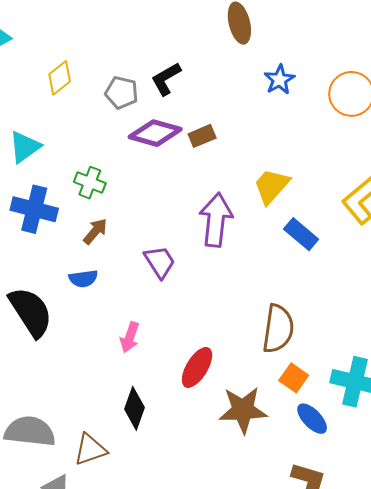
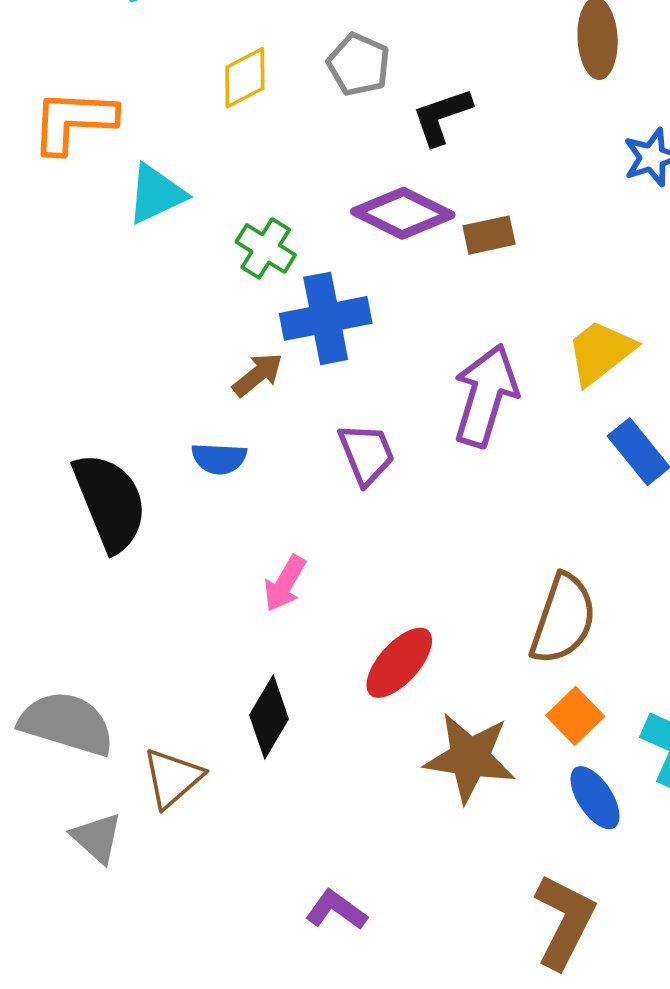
gray pentagon: (122, 93) -> (359, 65), moved
green cross: (90, 183) -> (266, 248), moved
blue cross: (34, 209) -> (326, 318), moved, turned -36
brown triangle: (90, 450) -> (173, 778), turned -33

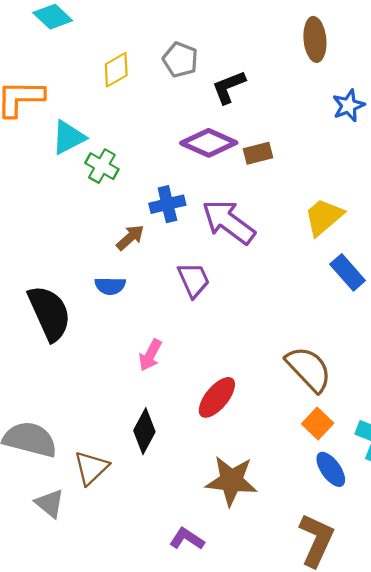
green cross: (266, 248) -> (102, 166), moved
blue cross: (326, 318) -> (167, 204), size x0.7
purple arrow: (486, 396) -> (228, 222), moved, turned -68
brown semicircle: (563, 619) -> (309, 369), turned -60
brown star: (470, 758) -> (231, 481), moved

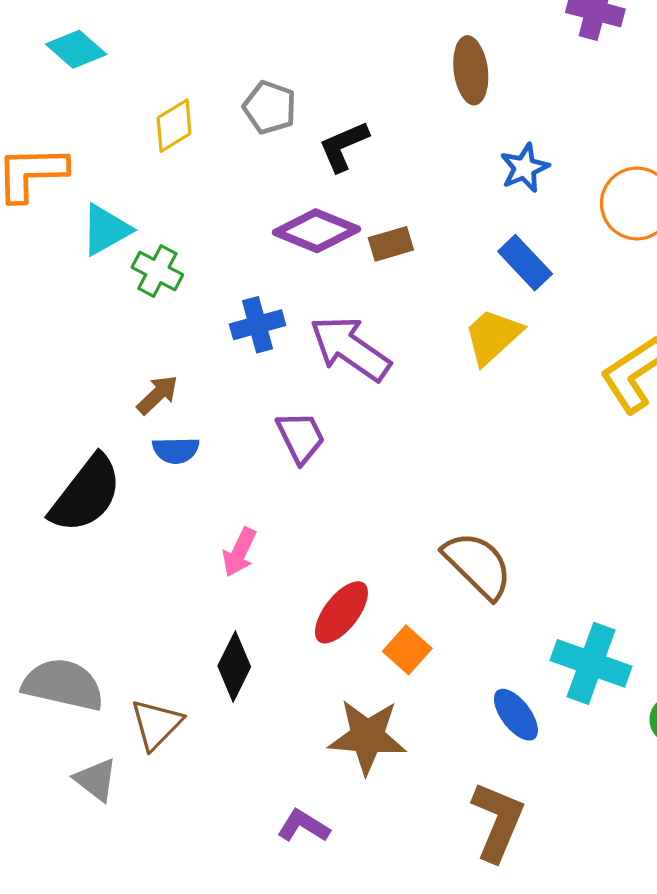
brown arrow: (130, 238) -> (158, 395), moved
blue rectangle: (348, 272) -> (525, 263), moved
black semicircle: (49, 313) -> (86, 494), turned 64
orange square: (318, 423) -> (407, 650), moved

